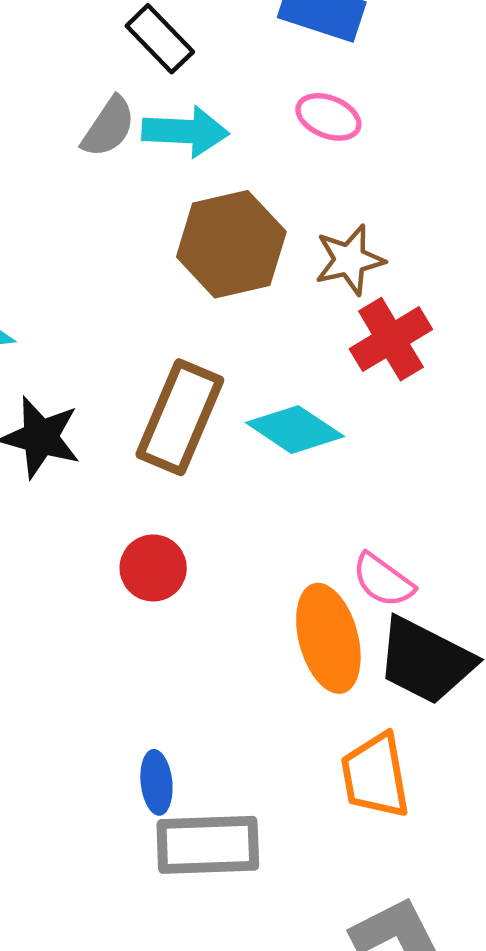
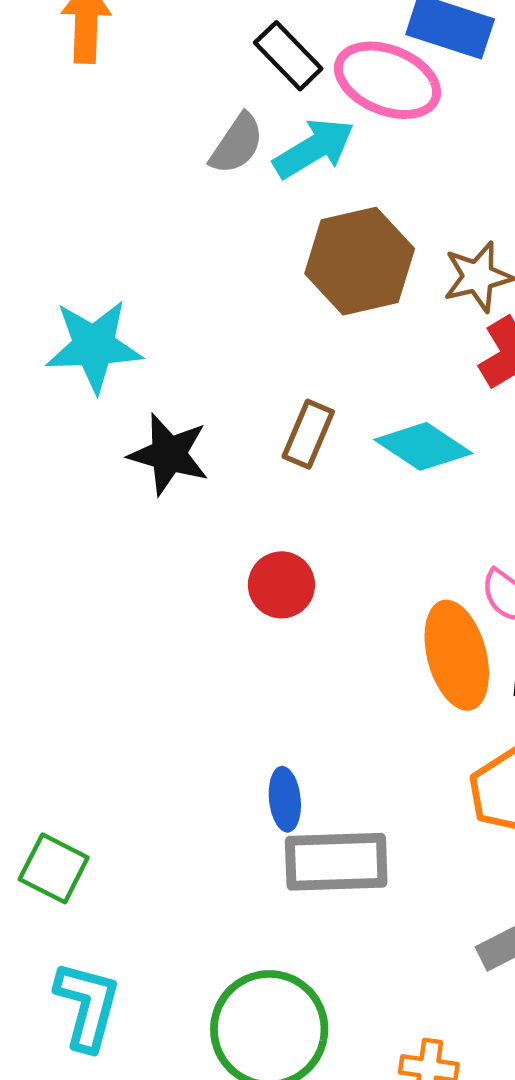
pink ellipse: (328, 117) -> (388, 80), moved, size x1.6
cyan arrow: (186, 131) -> (314, 148), turned -34
brown rectangle: (180, 417) -> (308, 434), size x0.6

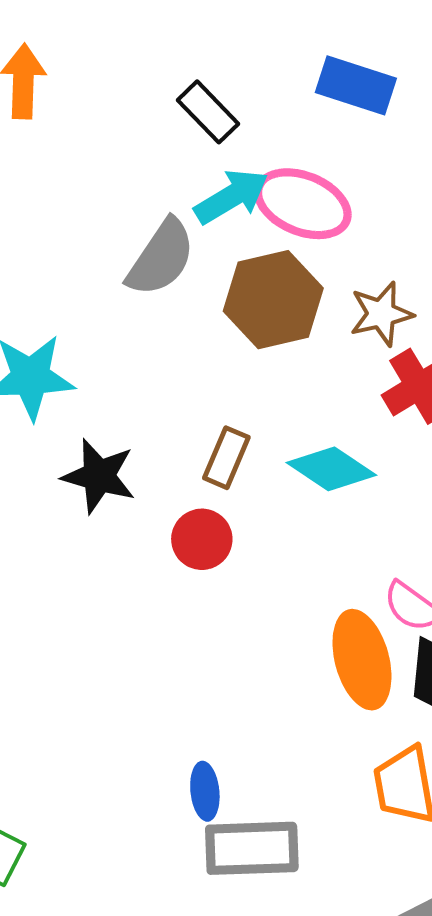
pink ellipse: (388, 80) -> (303, 204), moved
gray semicircle: (237, 144) -> (161, 258), moved, size x1.4
red circle: (281, 585) -> (202, 539), moved

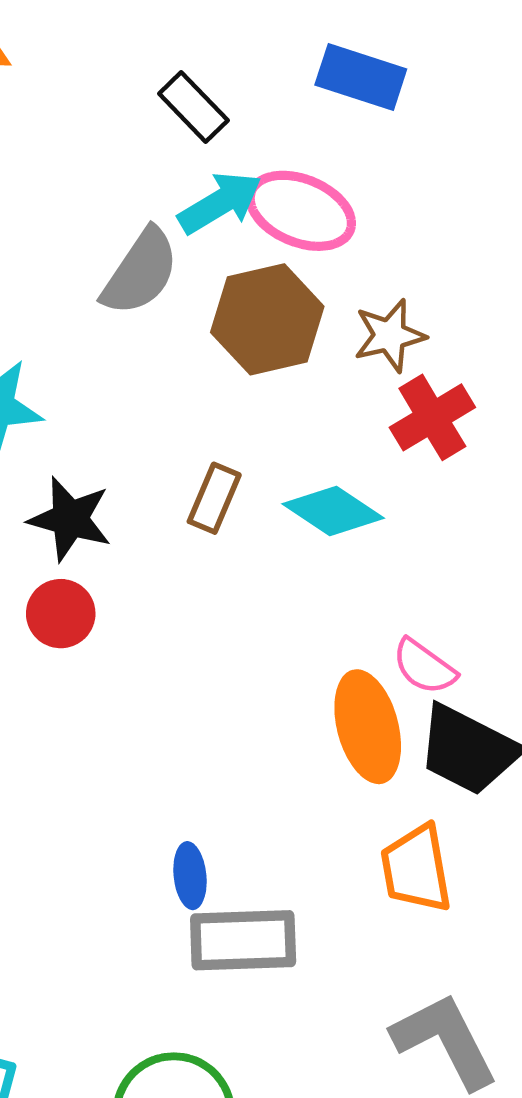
red circle: (202, 539) -> (61, 614), moved

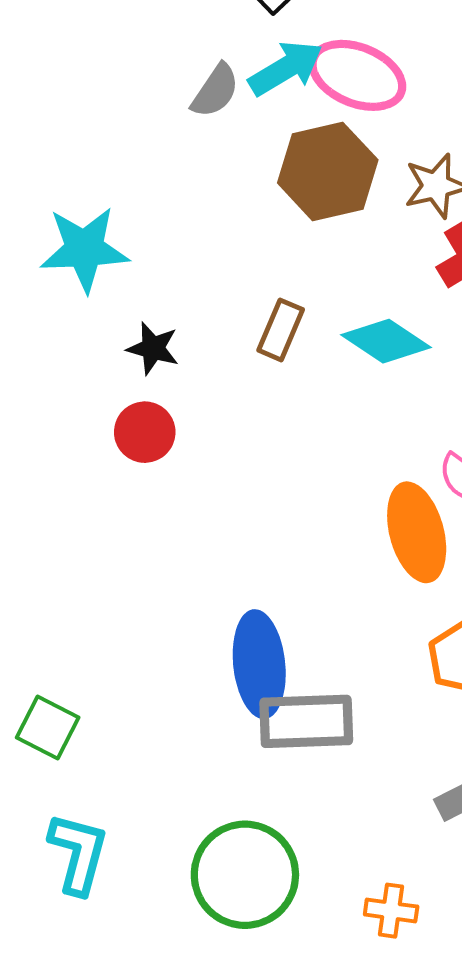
gray semicircle: (140, 272) -> (215, 91), moved, size x0.7
black star: (70, 519) -> (153, 348), size x0.7
blue ellipse: (190, 876) -> (259, 664), size x1.8

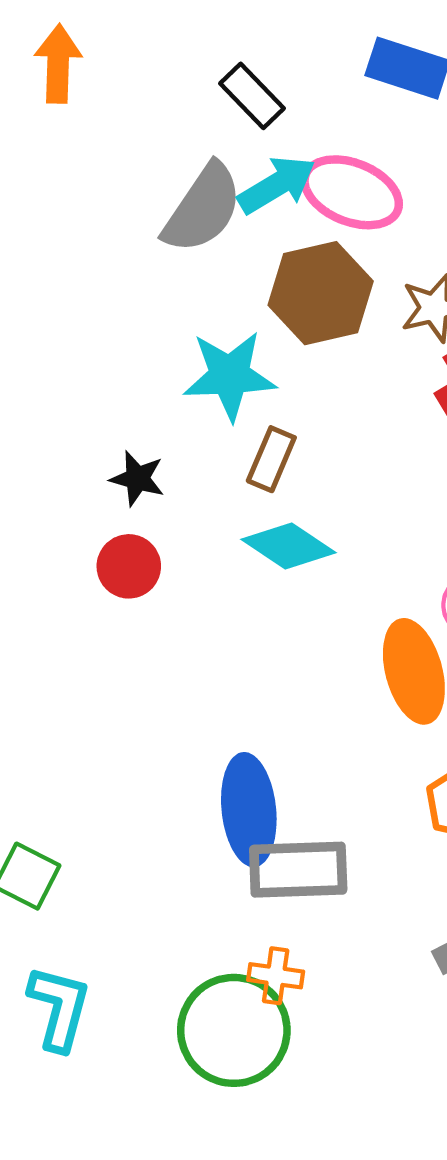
gray semicircle: (215, 91) -> (203, 208), size x1.6
cyan star: (84, 249) -> (230, 376), moved
cyan diamond: (386, 341) -> (288, 546), moved
orange cross: (391, 911) -> (276, 976), moved

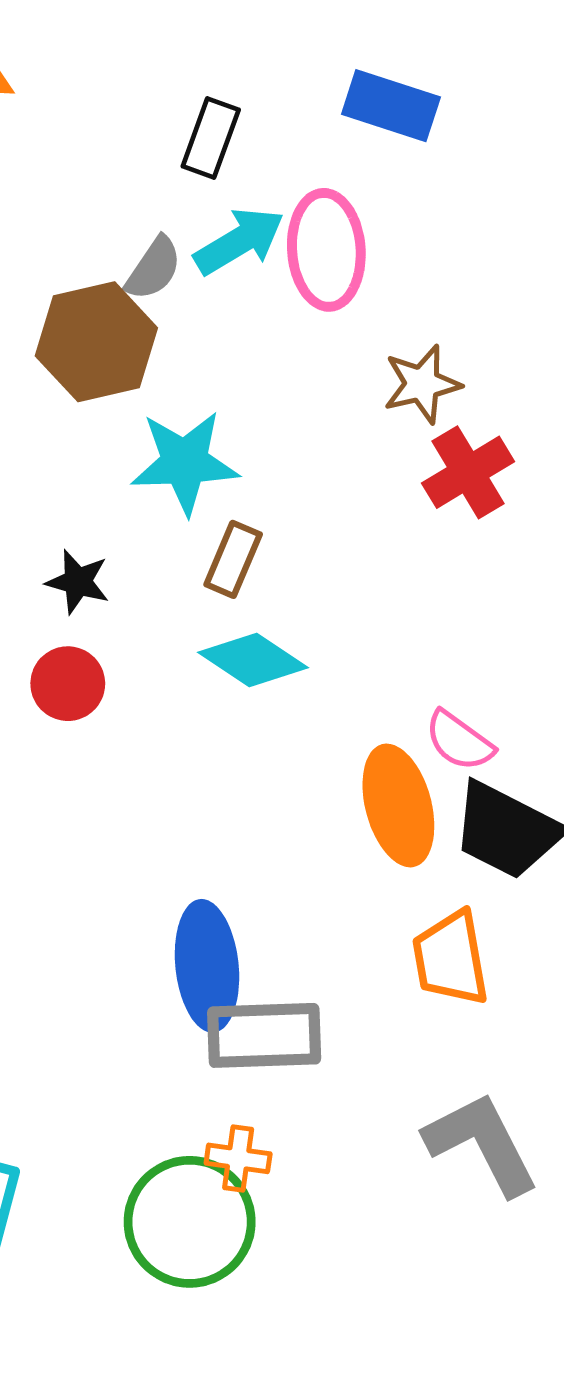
black rectangle: (252, 96) -> (211, 138), turned 64
pink ellipse: (352, 192) -> (326, 250), turned 64
gray semicircle: (203, 208) -> (154, 268), size x0.6
brown hexagon: (321, 293) -> (96, 342), moved

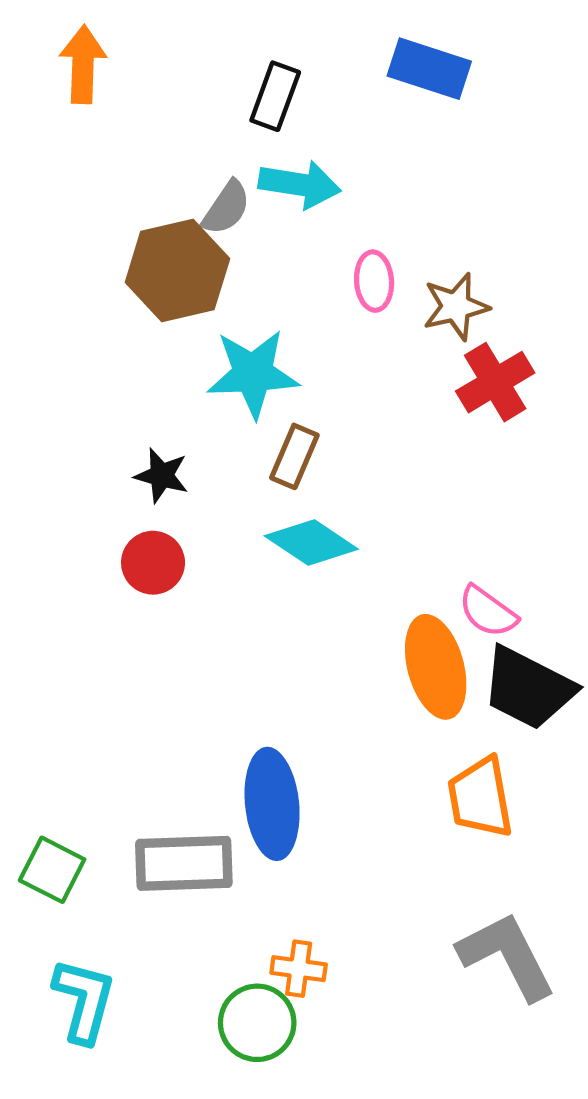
cyan arrow: (239, 241) -> (300, 184), turned 40
pink ellipse: (326, 250) -> (374, 281), moved, size x0.6
gray rectangle: (264, 1035) -> (184, 863), moved
green circle: (190, 1222) -> (257, 1023), size x0.7

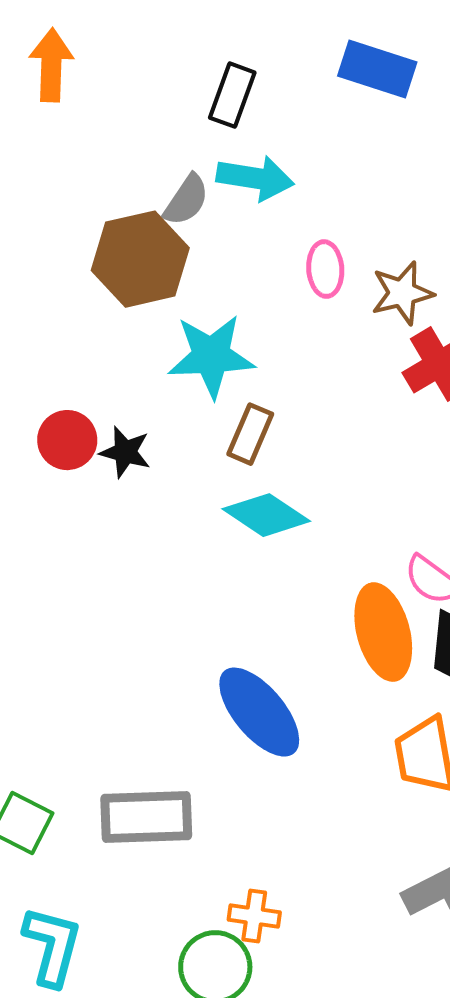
red circle: (153, 563) -> (67, 440), moved
blue ellipse: (272, 804) -> (259, 712), moved, turned -34

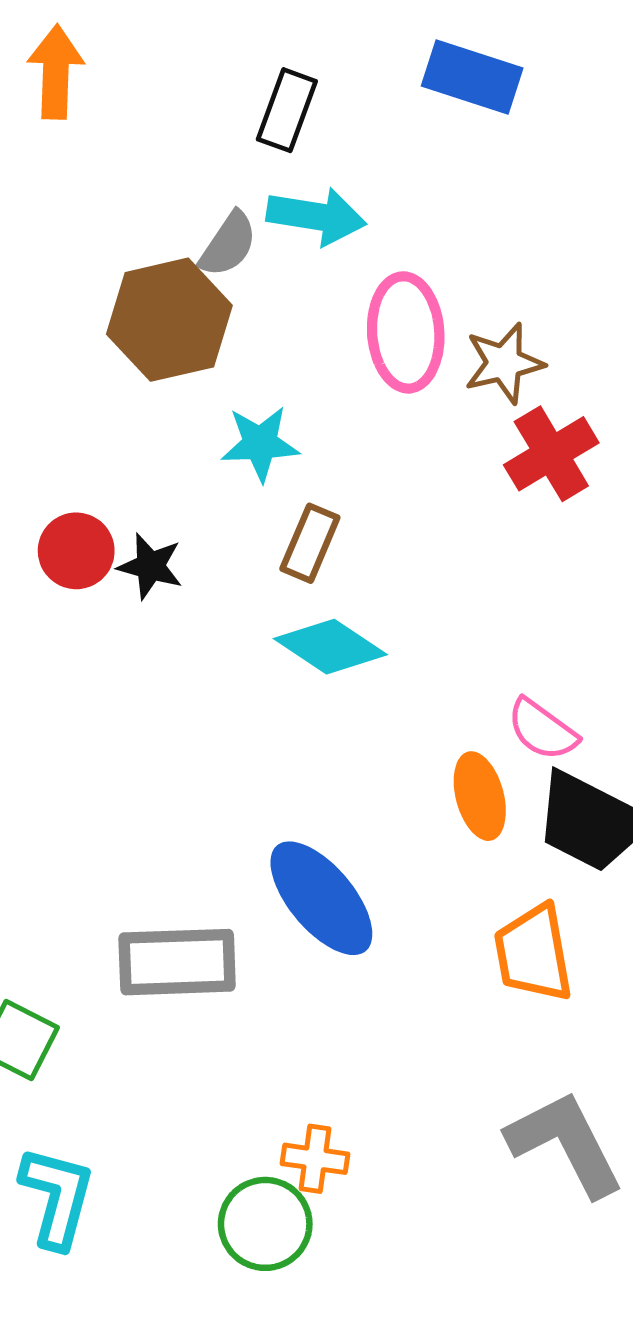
pink ellipse: (325, 269) -> (406, 332), size x1.6
cyan star: (211, 356) -> (260, 444), size x0.7
orange ellipse: (383, 632) -> (480, 796), size x0.7
gray rectangle: (146, 817) -> (177, 962), moved

